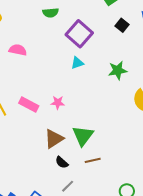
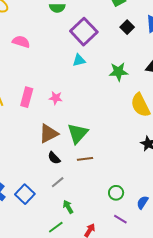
pink rectangle: (29, 105) -> (27, 97), turned 72

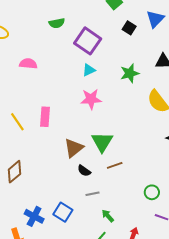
pink star: (56, 98) -> (91, 99), moved, size x1.5
gray line: (58, 182) -> (92, 194), turned 40

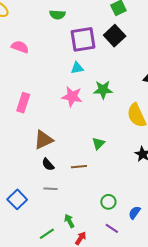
black square: (129, 28) -> (115, 36), moved, size x1.5
purple square: (88, 41) -> (83, 39), turned 32
green star: (130, 73) -> (103, 90), moved
green triangle: (102, 142) -> (98, 144), moved, size x0.6
green arrow: (108, 216) -> (69, 221), moved

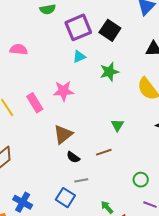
black square: (115, 36) -> (110, 30), moved
pink star: (72, 97) -> (63, 91), moved
pink rectangle: (23, 103) -> (35, 103), turned -36
blue square: (17, 199) -> (65, 198), moved

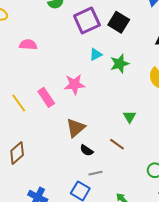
cyan triangle: (79, 57) -> (96, 54), moved
brown line: (104, 152) -> (117, 144), turned 56

